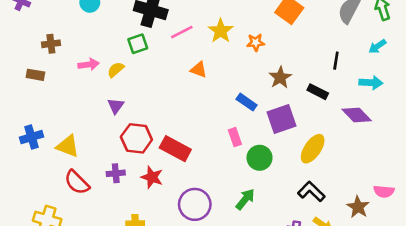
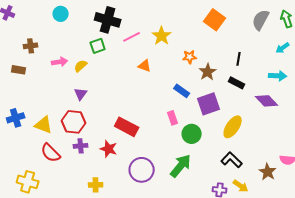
orange star: (256, 42) -> (190, 57), moved
black line: (336, 61) -> (239, 59), moved
red hexagon: (136, 138) -> (74, 122), moved
green arrow: (245, 199) -> (181, 166), size x1.4

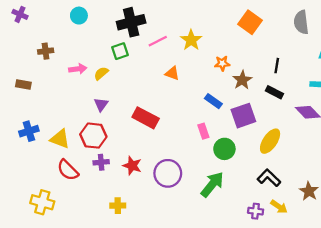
black cross: (108, 20) -> (131, 22), turned -30
gray semicircle: (261, 20) -> (301, 22), turned -35
brown rectangle: (19, 70) -> (23, 84), moved
red rectangle: (127, 127) -> (146, 118), moved
purple circle: (142, 170) -> (168, 173), moved

